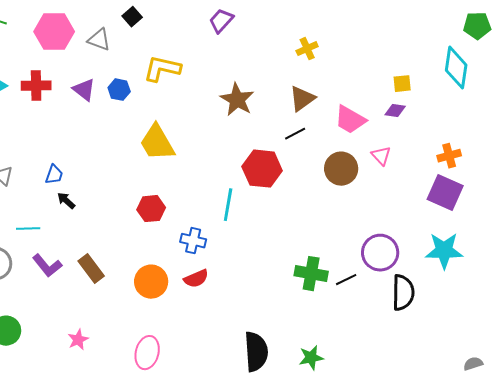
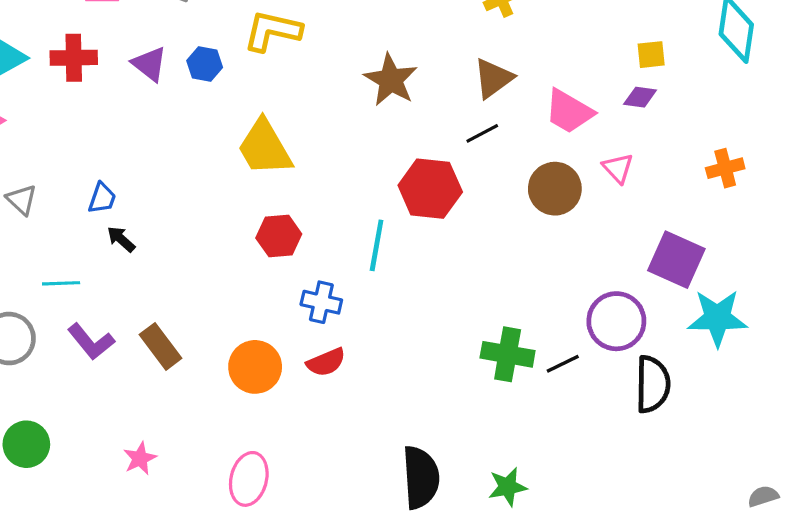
purple square: (445, 193) -> (676, 260), moved
red hexagon: (151, 209) -> (279, 236), moved

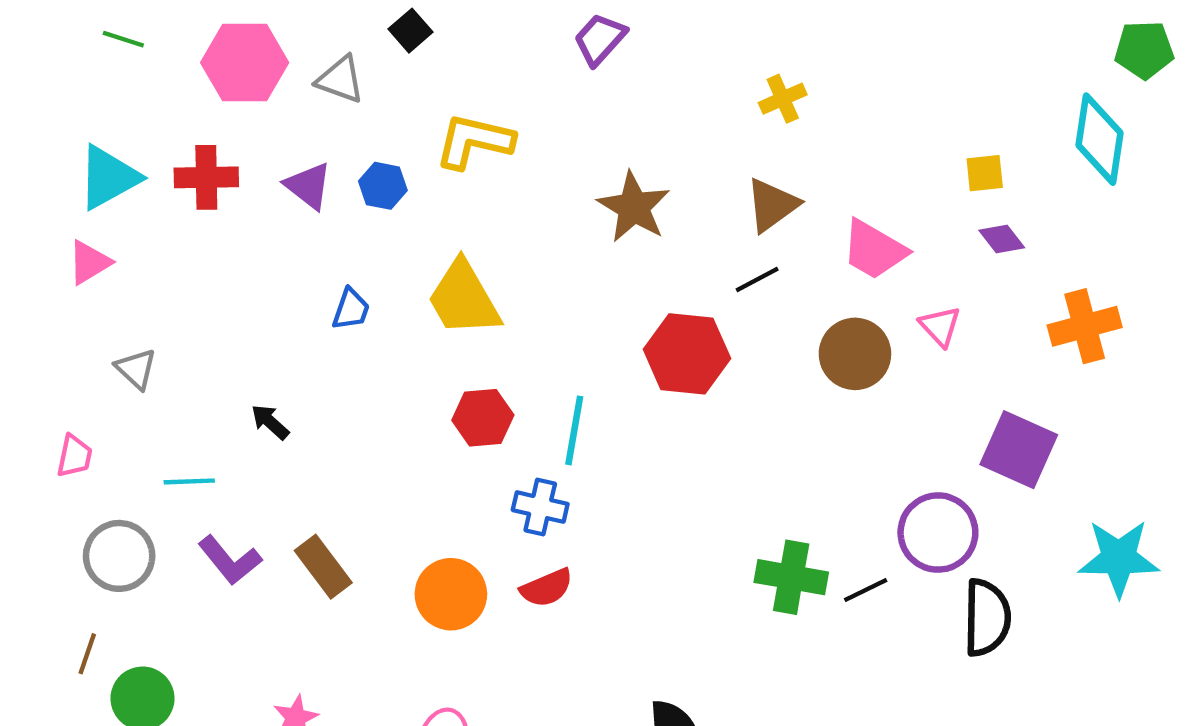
purple diamond: (640, 97) -> (1002, 239), moved, turned 44
orange cross: (725, 168) -> (1085, 326), size x1.4
blue trapezoid: (102, 198) -> (351, 309), moved
cyan line: (377, 245) -> (574, 430), moved
cyan star: (717, 318) -> (1119, 558), moved

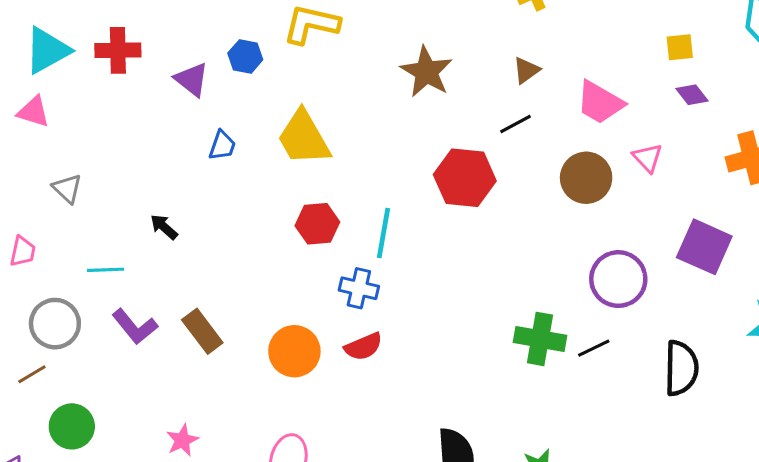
purple triangle: (308, 186) -> (192, 79), moved
brown triangle: (772, 205) -> (526, 70), size x0.7
pink triangle: (89, 262) -> (33, 112), turned 48
purple circle: (938, 533) -> (618, 279), moved
brown line: (87, 654) -> (32, 374), moved, turned 40

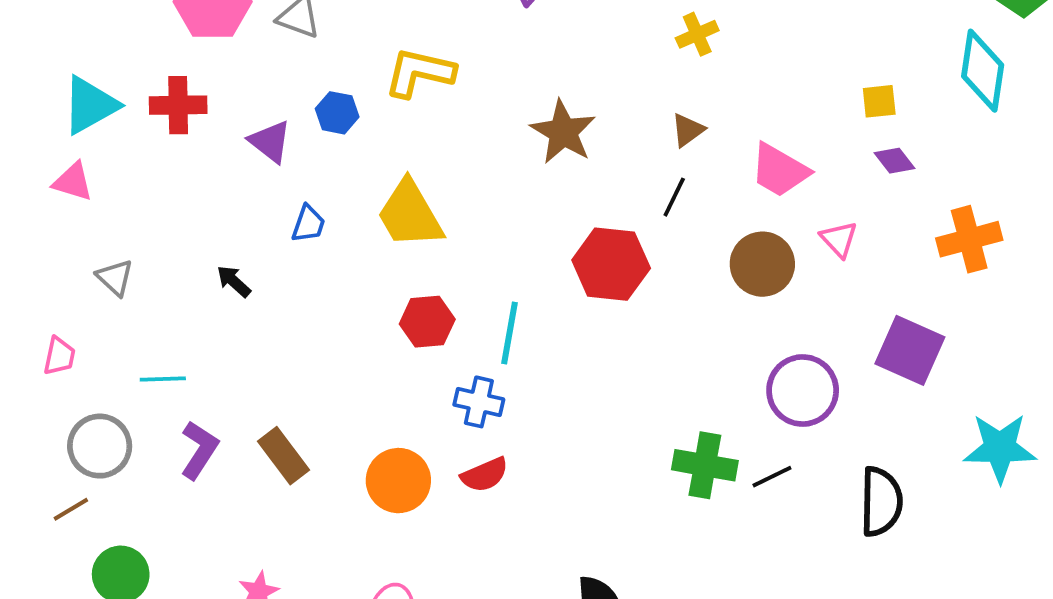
black line: (515, 124) -> (674, 197), turned -36
black arrow: (164, 227) -> (234, 281), moved
purple L-shape: (135, 327) -> (199, 450), turned -108

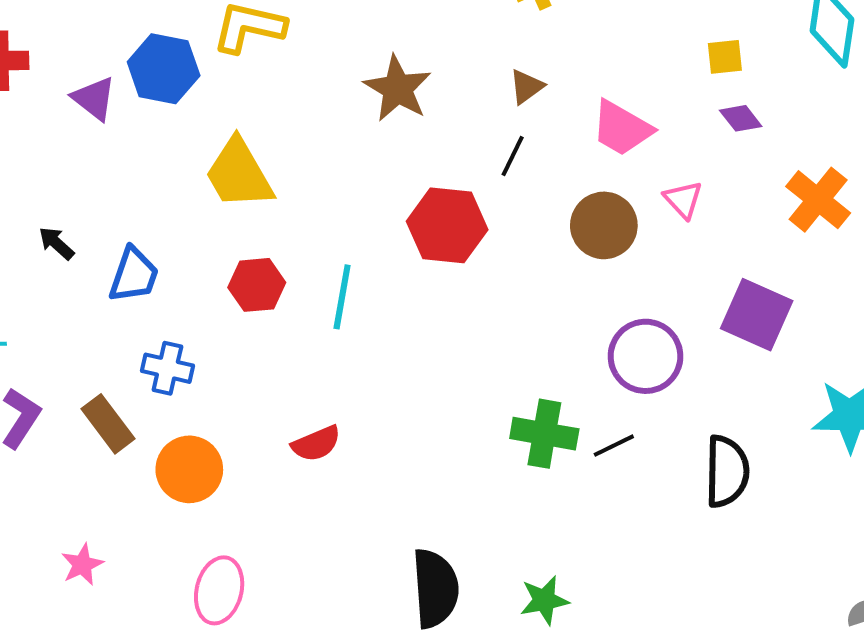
blue hexagon: (337, 113) -> (164, 69), size x1.6
blue trapezoid: (308, 224) -> (134, 275), moved, size x1.4
orange cross: (969, 239) -> (818, 200), turned -36
blue cross: (479, 402) -> (167, 368), moved
orange circle: (398, 481) -> (189, 469), moved

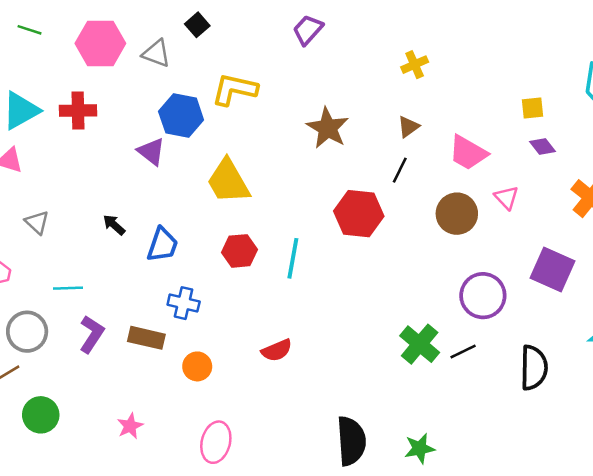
purple triangle: (94, 98) -> (151, 152), moved
brown rectangle: (108, 424) -> (146, 338), turned -40
green cross: (544, 434) -> (420, 344), turned 30
orange circle: (189, 469) -> (197, 366), size x0.7

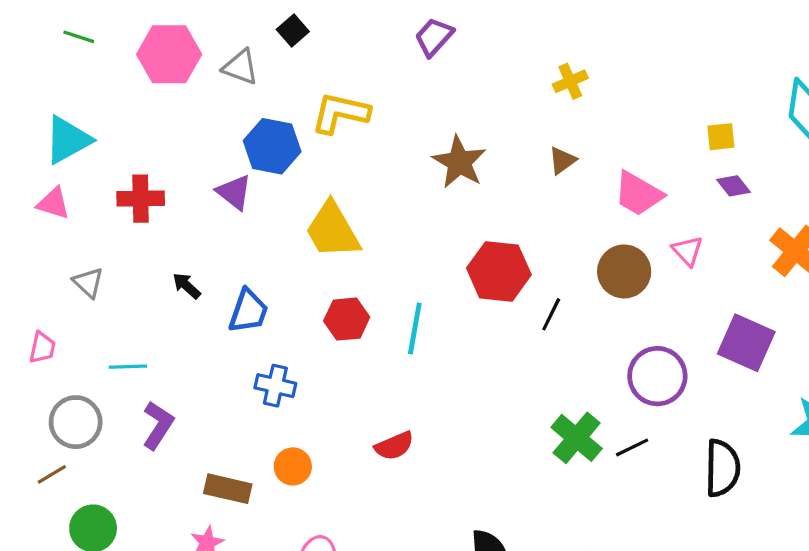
red cross: (78, 111) -> (141, 199), moved
black line: (400, 170) -> (551, 314), moved
brown rectangle: (146, 338) -> (228, 489), moved

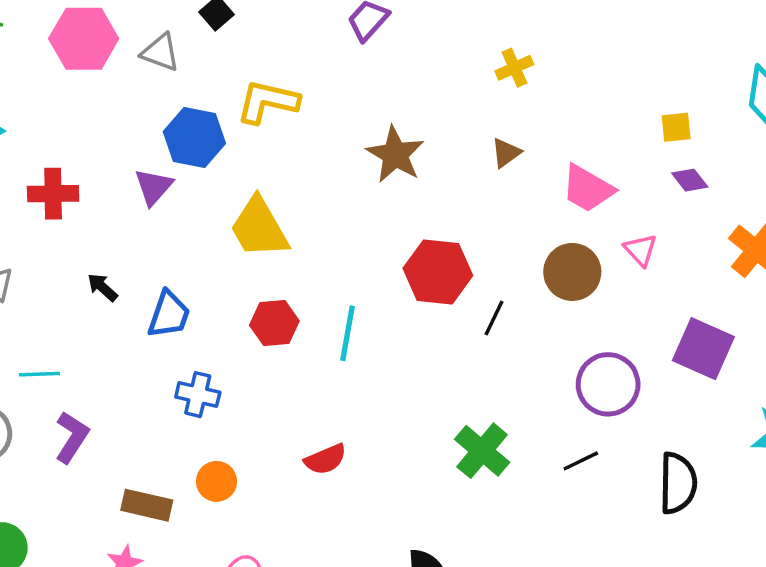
purple triangle: (234, 192) -> (154, 187), turned 33
green cross: (577, 438) -> (482, 451), moved

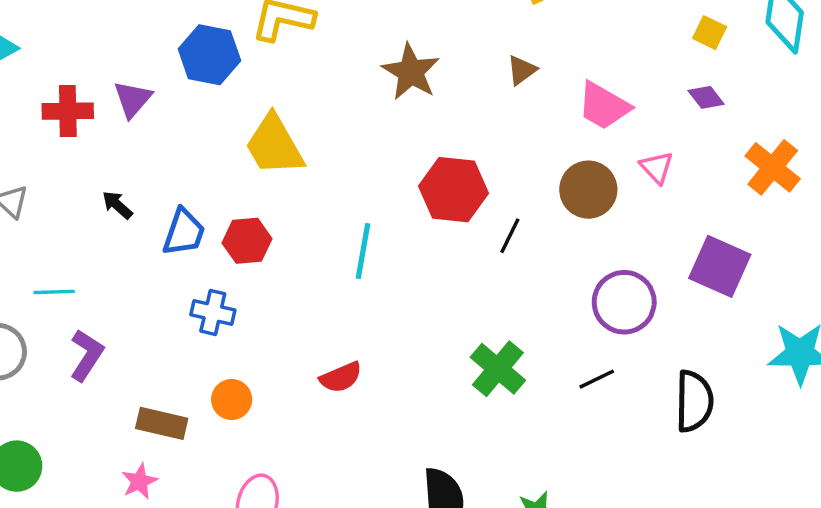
yellow square: (676, 127) -> (710, 33), moved, turned 32
purple triangle: (154, 187) -> (133, 99), moved
red hexagon: (274, 323) -> (247, 241), moved

